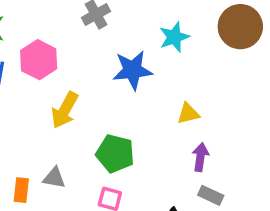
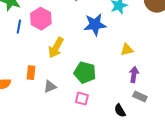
gray triangle: (54, 178) -> (50, 87), turned -32
orange rectangle: (21, 190) -> (31, 73), moved

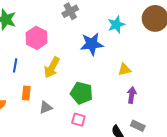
blue line: (19, 27) -> (15, 65), moved
gray rectangle: (140, 97) -> (138, 126), moved

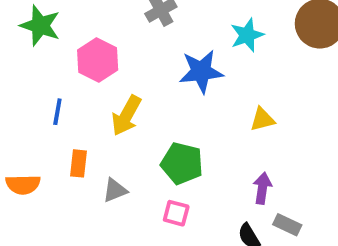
purple arrow: (132, 95) -> (262, 188), moved

